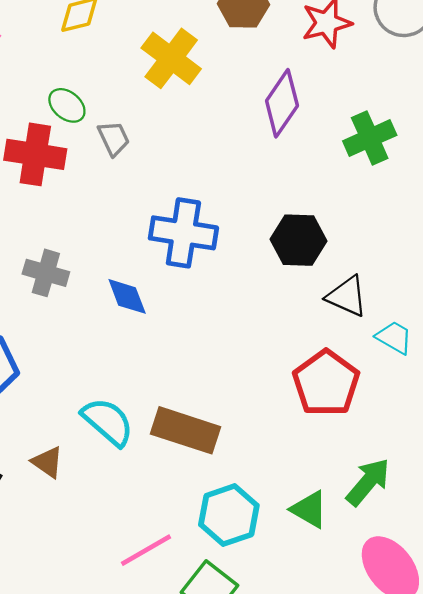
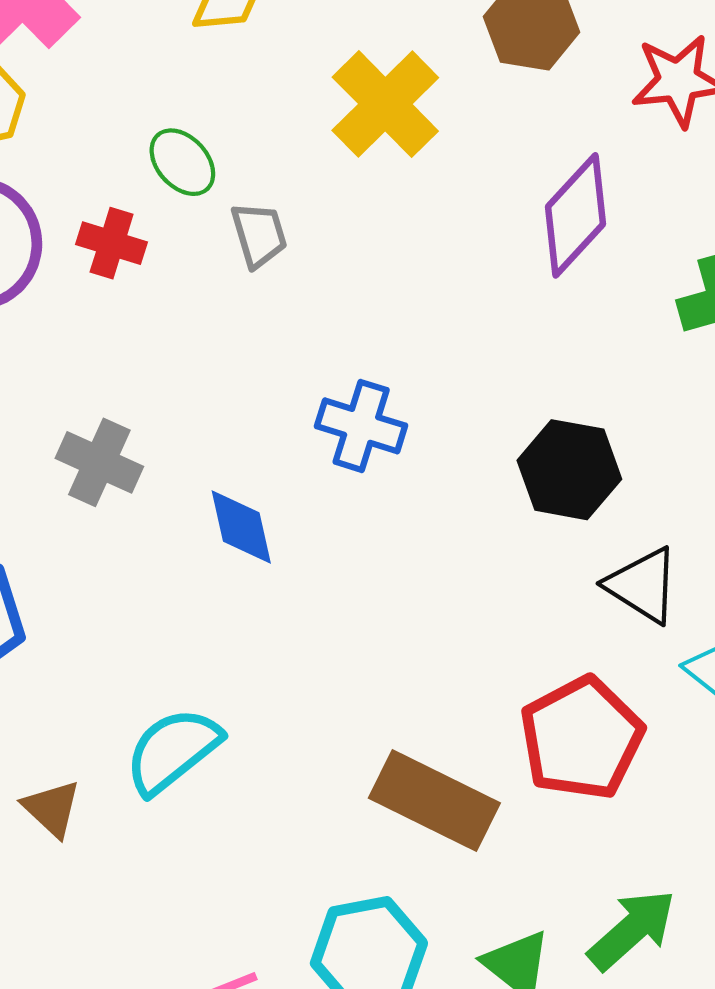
red cross: (35, 154) -> (112, 243), size x0.6
blue cross: (183, 233) -> (361, 426), size x0.7
cyan semicircle: (108, 422) -> (173, 751), turned -88
brown rectangle: (186, 430) -> (434, 801), moved

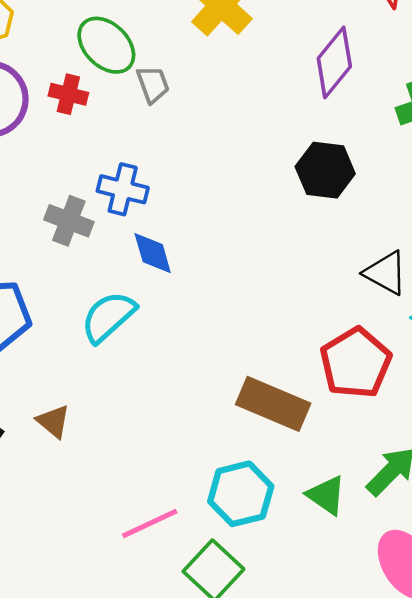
green ellipse: (182, 162) -> (106, 45), size x1.5
blue cross: (361, 426) -> (123, 189), moved
black hexagon: (569, 470) -> (325, 170), moved
cyan semicircle: (173, 751) -> (108, 317), moved

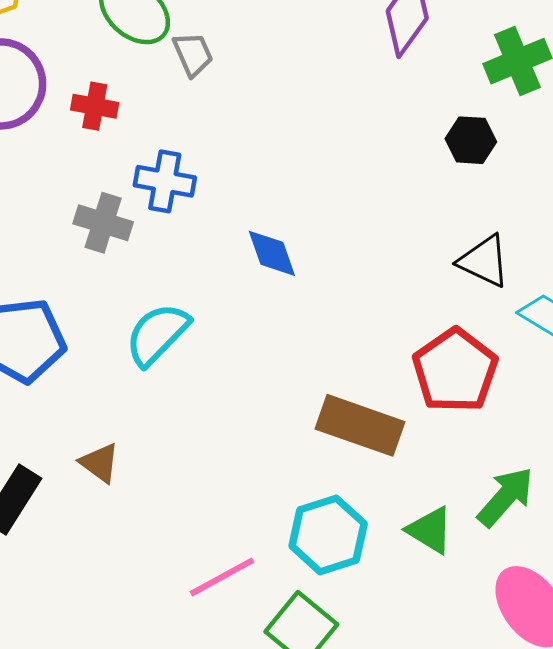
red cross: (68, 94) -> (95, 106), moved
black hexagon: (325, 170) -> (471, 140), moved, size x0.7
blue diamond: (153, 253) -> (272, 253), moved

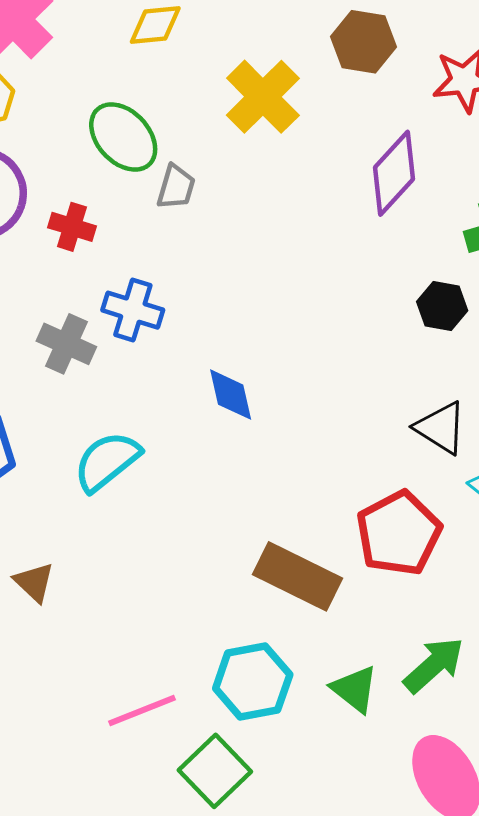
gray trapezoid: (193, 54) -> (176, 187), turned 33

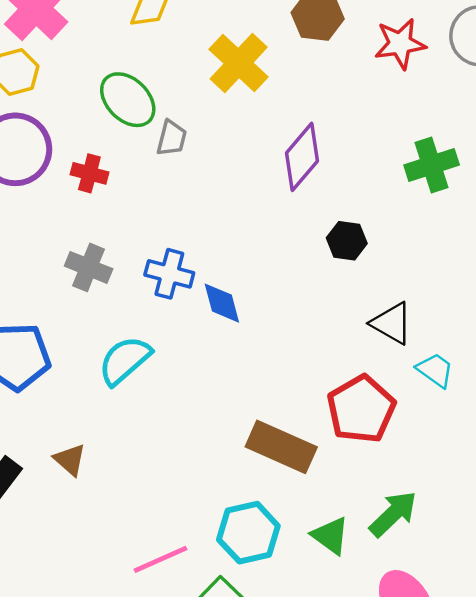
purple diamond: (394, 173) -> (302, 157), moved
black hexagon: (442, 306) -> (347, 241), moved
blue cross: (133, 310) -> (169, 274), moved

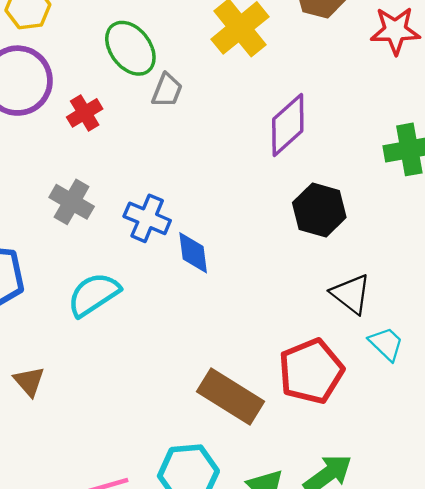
red cross: (89, 173) -> (85, 113), turned 36
black hexagon: (347, 241) -> (319, 210), size x1.4

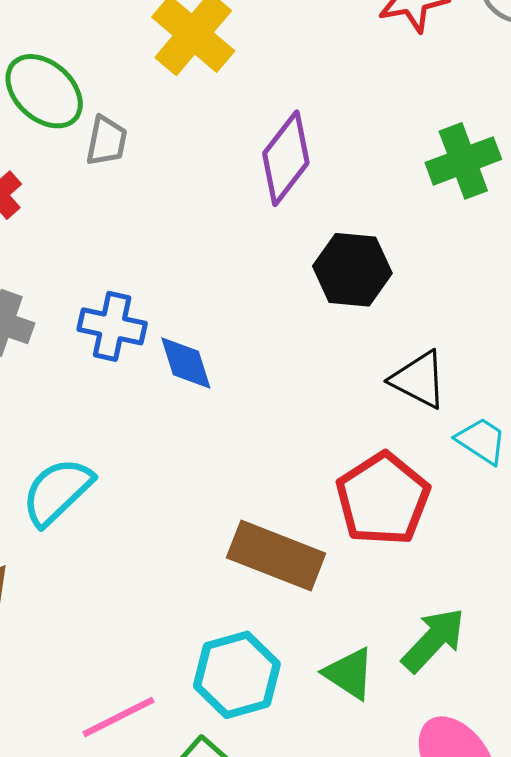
cyan semicircle: (94, 294) -> (57, 491), moved

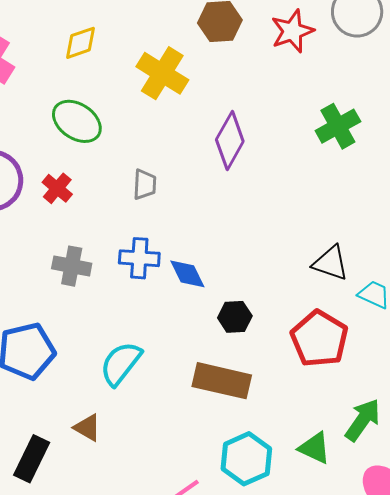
gray trapezoid: (107, 141) -> (145, 184), moved
black hexagon: (352, 270) -> (235, 317), moved, size x0.7
brown rectangle: (276, 556) -> (222, 381), moved

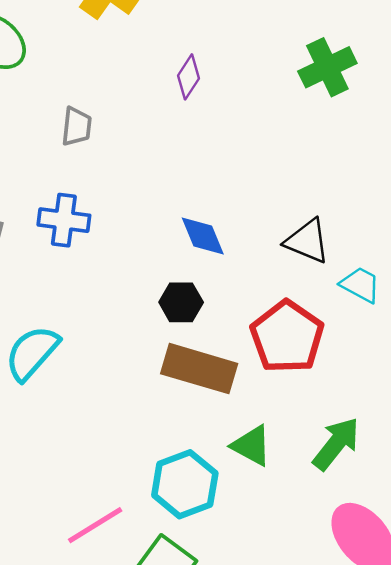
purple diamond: (230, 140) -> (188, 77), size x0.6
blue diamond: (187, 274) -> (203, 236), moved
brown rectangle: (222, 381) -> (199, 369), moved
green triangle: (315, 448) -> (252, 446), moved

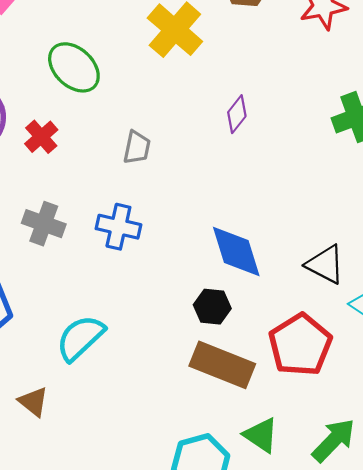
blue diamond: (203, 236) -> (236, 252), size x1.4

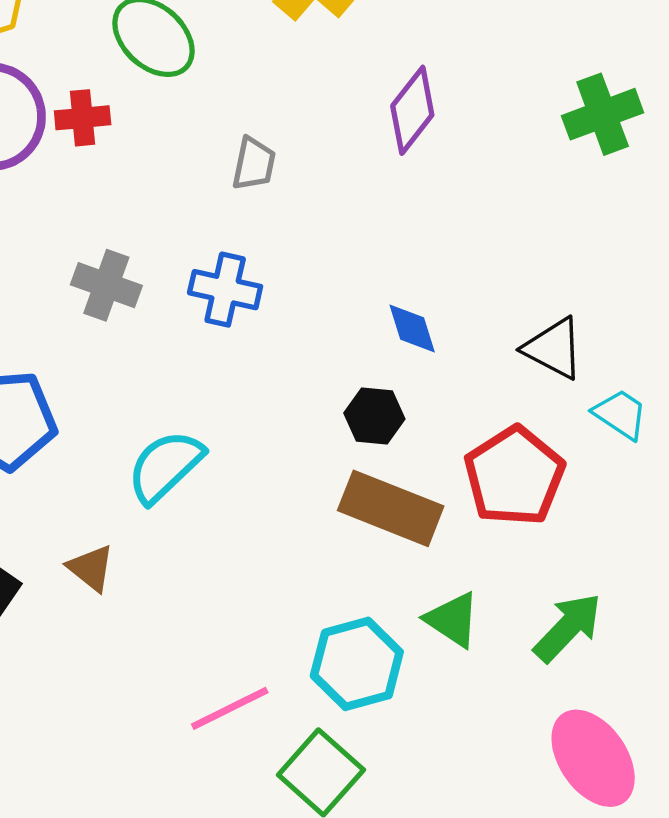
purple diamond: (237, 114) -> (412, 110), size x1.4
red cross: (41, 137) -> (83, 118), moved, turned 36
blue diamond: (236, 252) -> (412, 328), size x0.6

